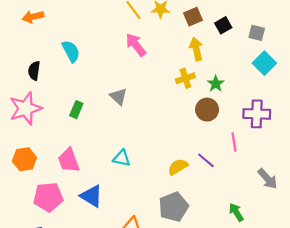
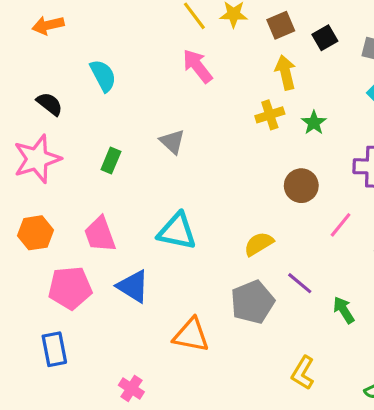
black semicircle: (34, 71) -> (50, 104), turned 120
brown circle: (207, 110) -> (301, 186), moved
pink line: (234, 142) -> (341, 225), moved, turned 48
cyan triangle: (122, 158) -> (177, 231), size x1.5
purple line: (206, 160) -> (300, 283), moved

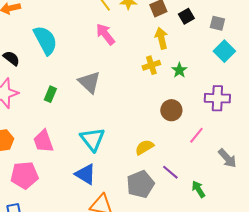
cyan semicircle: (103, 76) -> (45, 40), size x1.4
gray triangle: (172, 142) -> (89, 82), size x1.4
cyan triangle: (177, 231) -> (92, 139), turned 40
blue triangle: (133, 286) -> (85, 174), moved

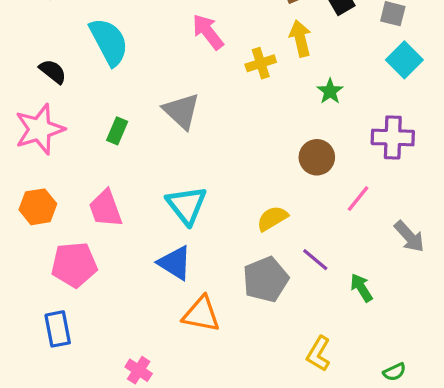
yellow cross: (151, 65) -> (261, 63), moved

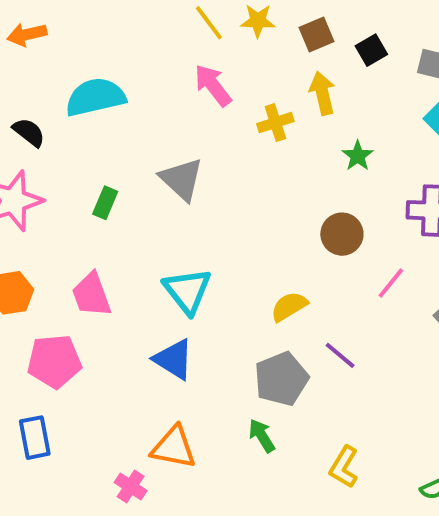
cyan semicircle: (109, 42) -> (95, 97), turned -75
green arrow: (361, 288) -> (262, 436), moved
orange triangle: (201, 314) -> (174, 447), moved

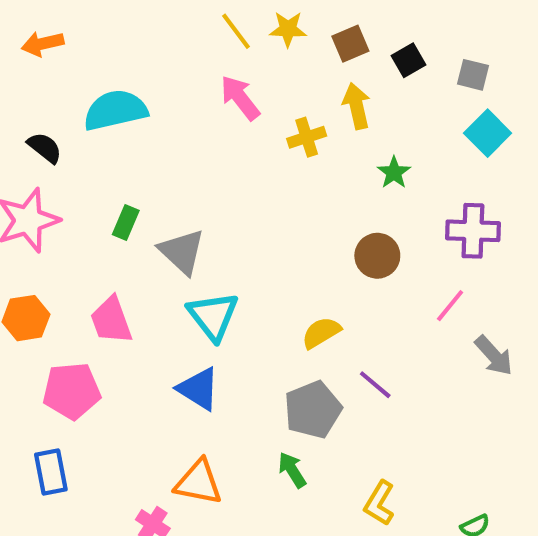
gray triangle: (181, 179) -> (182, 252), moved
pink line: (391, 283) -> (450, 306), moved

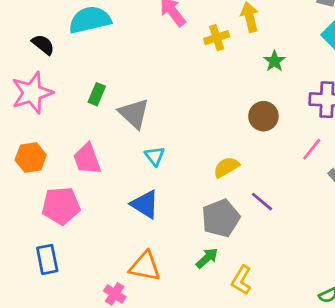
cyan triangle: (213, 316) -> (155, 156), size x0.6
green arrow: (292, 470) -> (207, 258), turned 80
yellow L-shape: (379, 503) -> (241, 280), moved

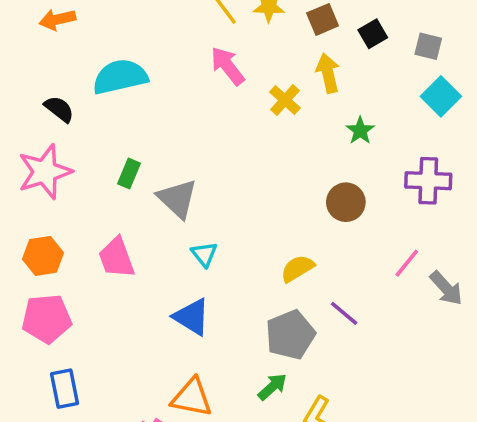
yellow cross: (217, 38) -> (285, 100), turned -30
pink line: (312, 149) -> (407, 263), moved
pink pentagon: (61, 206) -> (47, 319), moved

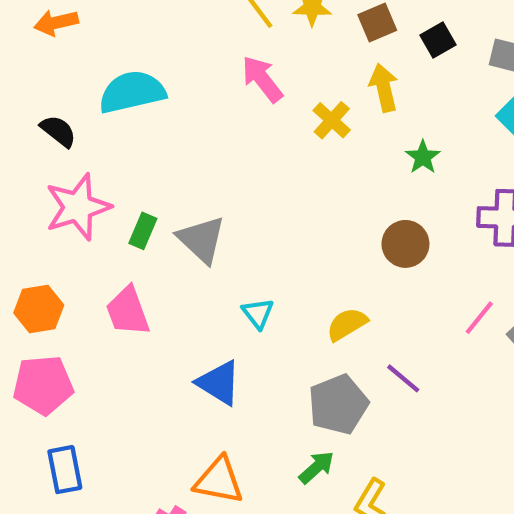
pink star: (45, 172) -> (78, 207), moved
green rectangle: (129, 174) -> (143, 231), moved
cyan triangle: (204, 254) -> (258, 313), moved

